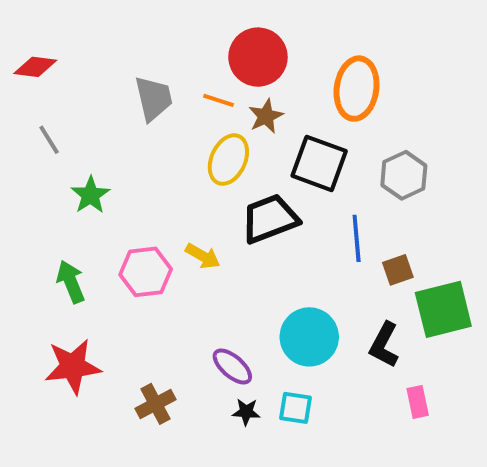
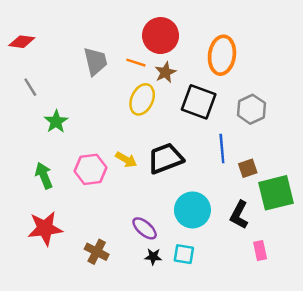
black trapezoid: (270, 219) -> (165, 158), moved
brown cross: (155, 404) -> (97, 252), turned -35

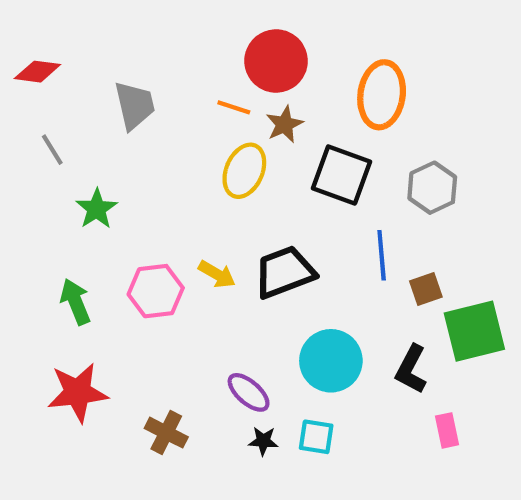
gray trapezoid: (95, 61) -> (135, 105), moved

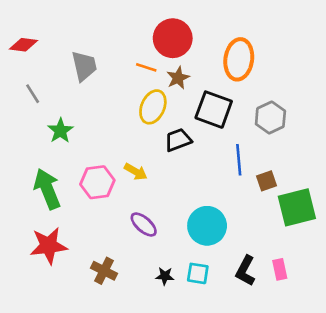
black trapezoid: (284, 272) -> (178, 140), moved, size x0.7
green arrow: (75, 302) -> (47, 189), size x1.4
black L-shape: (411, 369) -> (245, 271), moved
purple ellipse: (249, 392) -> (144, 225), moved

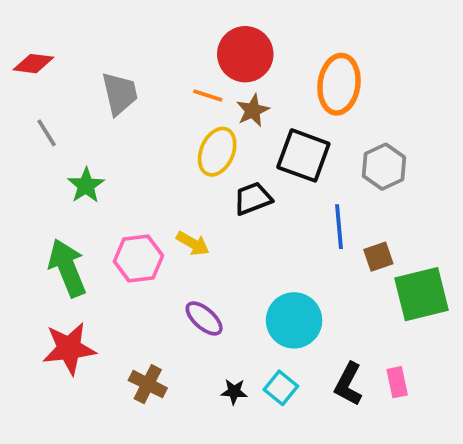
cyan square: (198, 273) -> (281, 388), turned 30

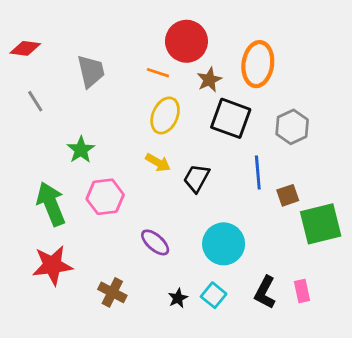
brown star: (253, 110) -> (209, 80), moved
green star: (86, 185) -> (81, 150), moved
black trapezoid: (253, 199) -> (196, 178), moved, turned -40
yellow arrow: (193, 243) -> (158, 163), moved
black star: (234, 392) -> (178, 298), turned -30

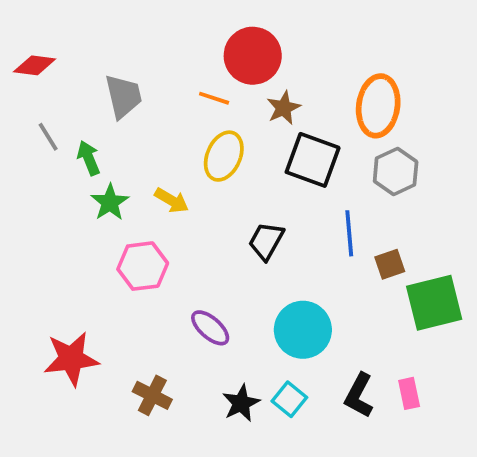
orange ellipse: (258, 64) -> (378, 106), moved
yellow arrow: (158, 163) -> (172, 200), moved
green arrow: (51, 204) -> (89, 158), moved, size x0.6
black star: (178, 298) -> (241, 403), size x1.4

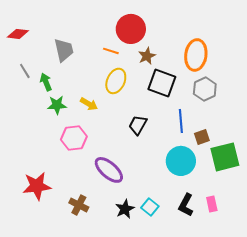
green star: (110, 202) -> (57, 105), turned 30
purple ellipse: (210, 328) -> (109, 170), size x1.4
cyan circle: (303, 330) -> (181, 161), moved

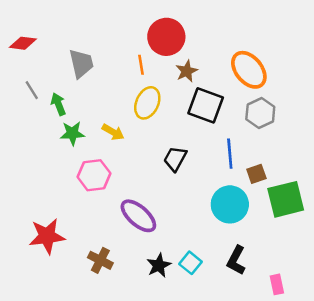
orange line: (111, 51) -> (141, 65), turned 63
orange ellipse: (196, 55) -> (249, 70), turned -48
pink rectangle: (212, 204) -> (277, 284), moved

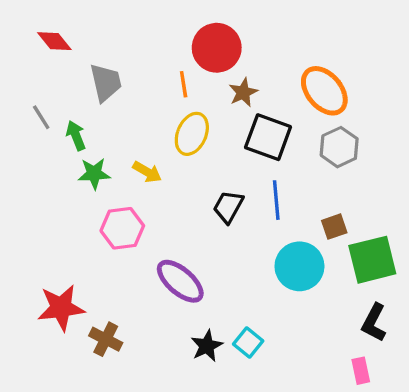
red diamond: (23, 43) -> (54, 41), moved, turned 44
blue line: (230, 154) -> (276, 200), moved
brown cross: (100, 260) -> (106, 339), moved
black L-shape: (236, 260) -> (374, 323), moved

